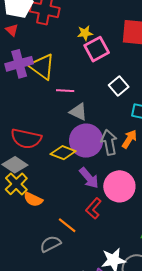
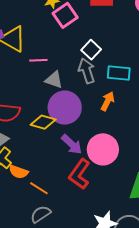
gray arrow: (109, 142) -> (87, 71), moved
red L-shape: (94, 208) -> (80, 174), size x1.4
orange line: (67, 225) -> (39, 188), moved

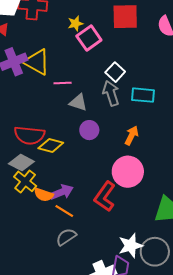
orange arrow: (108, 101) -> (132, 135), moved
purple circle: (65, 108) -> (89, 130), size x0.6
yellow diamond: (43, 122) -> (51, 145), moved
purple arrow: (72, 144) -> (62, 192), moved, turned -65

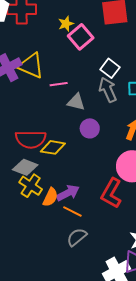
orange semicircle: (44, 195) -> (50, 197), turned -78

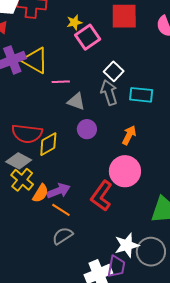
yellow diamond: (53, 147) -> (48, 144), turned -45

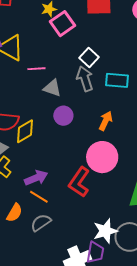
orange semicircle: (40, 193) -> (14, 213), moved

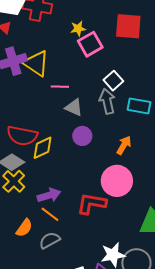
red L-shape: (79, 182) -> (92, 204), turned 60

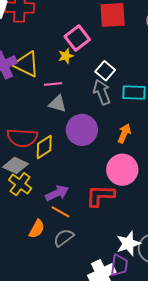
yellow star: (78, 29) -> (66, 56), moved
gray triangle: (74, 107) -> (58, 104), moved
purple circle: (82, 136) -> (82, 130), size x1.6

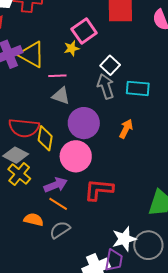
yellow diamond: (44, 147) -> (45, 138), turned -50
pink circle: (122, 170) -> (76, 156), moved
orange semicircle: (37, 229) -> (34, 220), turned -108

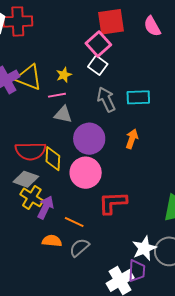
pink square: (84, 31) -> (98, 44), moved
yellow star: (72, 48) -> (64, 75), moved
white square: (110, 65) -> (98, 65), moved
purple arrow: (56, 185) -> (46, 207), moved, turned -35

